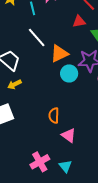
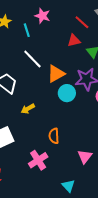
yellow arrow: (14, 84) -> (28, 109), moved
pink triangle: (69, 135) -> (85, 157), moved, turned 35
pink cross: (40, 162) -> (38, 160), moved

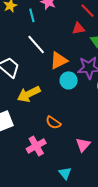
yellow arrow: (28, 109) -> (29, 94), size x1.6
orange semicircle: (54, 136) -> (53, 123), turned -56

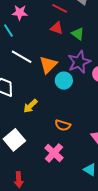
red triangle: (78, 28) -> (57, 28), turned 48
yellow arrow: (29, 94) -> (30, 106), size x0.7

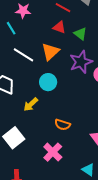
orange triangle: (48, 65) -> (50, 52), moved
cyan circle: (64, 81) -> (48, 82), moved

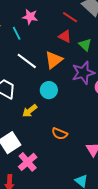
pink cross: (53, 152) -> (28, 162), moved

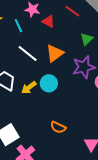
red triangle: (65, 36) -> (48, 21), moved
green triangle: (85, 45) -> (87, 39), turned 32
yellow arrow: (30, 111) -> (29, 87), moved

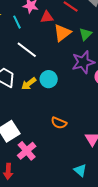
red triangle: (48, 21) -> (47, 17), turned -32
orange triangle: (55, 53) -> (62, 33), moved

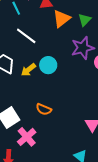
orange semicircle: (59, 123) -> (44, 109), moved

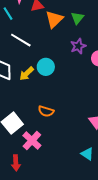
purple star: (83, 48) -> (78, 46), size x0.7

